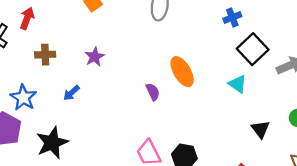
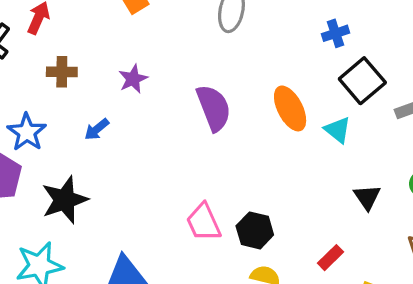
orange ellipse: (182, 72) -> (290, 108), moved
purple semicircle: (153, 92) -> (214, 108), moved, size x1.8

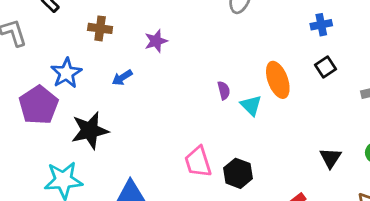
black square: (362, 81) -> (326, 67), moved, size x0.6
purple semicircle: (214, 108) -> (224, 90), moved, size x0.5
cyan triangle: (338, 130) -> (251, 105), moved

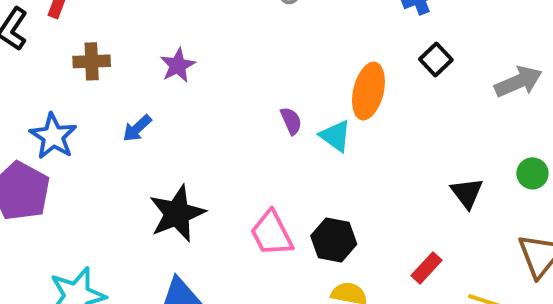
orange ellipse: (278, 80) -> (368, 91), turned 44
black star: (90, 130) -> (177, 214), moved

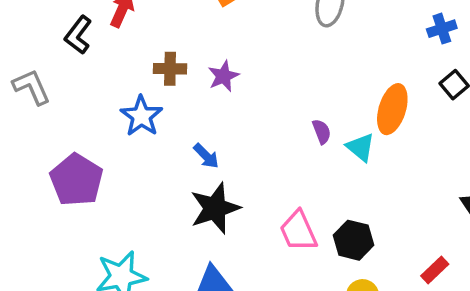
brown cross: (92, 61) -> (170, 69), moved
blue arrow: (137, 128) -> (206, 156), moved, turned -96
blue star: (53, 136) -> (141, 116), moved

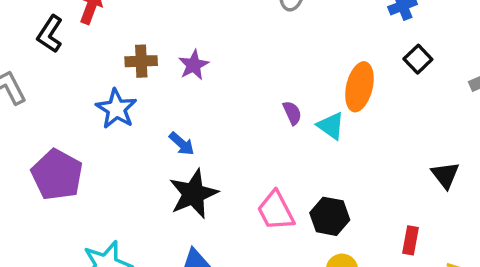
red rectangle: (435, 270) -> (410, 240), turned -32

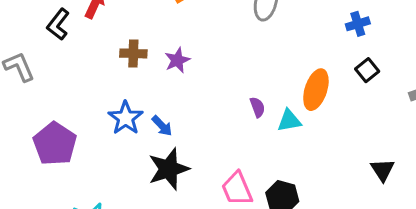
blue star: (116, 109) -> (126, 118), moved
cyan triangle: (331, 126) -> (289, 121), turned -50

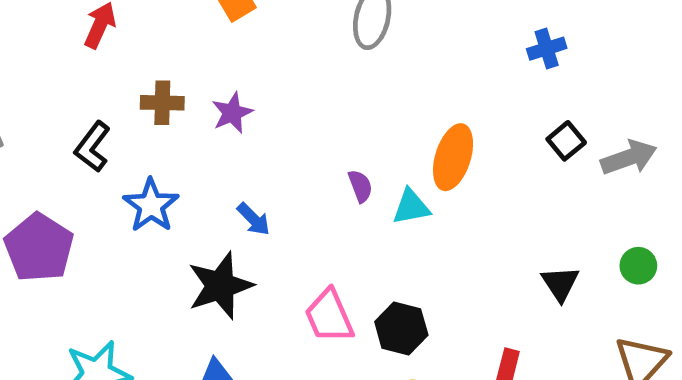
black L-shape: (58, 24) -> (92, 147), moved
blue cross: (358, 24) -> (547, 49), moved
black square: (367, 70) -> (566, 141), moved
blue arrow: (162, 126) -> (254, 219), moved

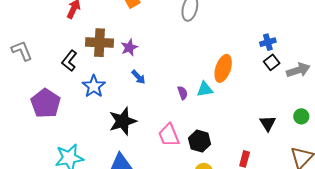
blue cross: (547, 49) -> (268, 42), moved
brown cross: (162, 103) -> (100, 43), size x1.5
purple semicircle: (360, 186) -> (183, 93), moved
blue arrow: (254, 219) -> (138, 77), moved

